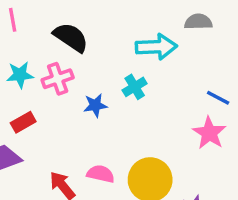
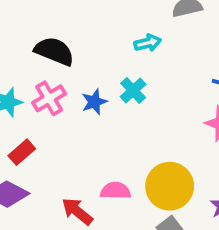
cyan arrow: (156, 47) -> (148, 43), size x0.6
blue star: (95, 105) -> (94, 102), moved

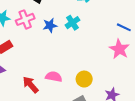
yellow circle: (170, 186) -> (84, 79), size x0.6

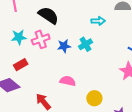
pink semicircle: (54, 77) -> (68, 81), moved

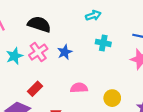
cyan cross: (85, 44) -> (103, 43), moved, turned -32
red rectangle: (21, 65) -> (35, 89), moved

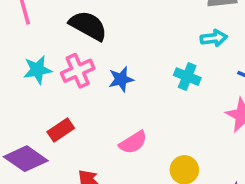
cyan arrow: (93, 15) -> (214, 38), moved
pink semicircle: (79, 88) -> (133, 142), turned 140

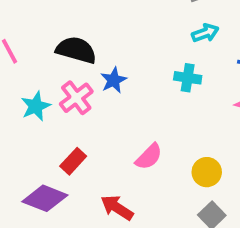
blue star: (121, 79) -> (114, 80), moved

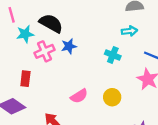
cyan star: (36, 106) -> (25, 34), moved
red rectangle: (73, 161) -> (25, 79), moved, turned -49
yellow circle: (207, 172) -> (112, 97), moved

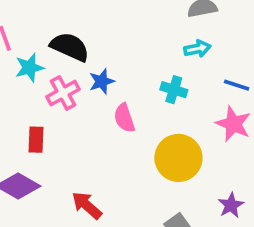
pink semicircle: (79, 96) -> (124, 118), moved, turned 108
yellow circle: (112, 97) -> (178, 158), size x1.6

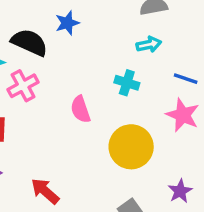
blue star: (102, 81) -> (67, 23), moved

